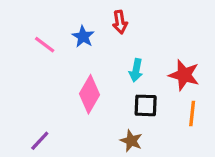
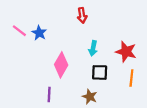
blue star: (83, 37) -> (39, 33), moved
pink line: (45, 45) -> (19, 31), moved
purple line: (40, 141) -> (49, 94), moved, turned -40

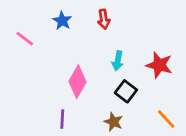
blue star: (39, 33) -> (62, 21), moved
black square: (100, 72) -> (126, 91), turned 35
orange line: (131, 78) -> (166, 119), moved, turned -49

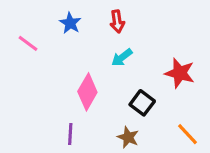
cyan arrow: (118, 61) -> (122, 57), moved, turned 42

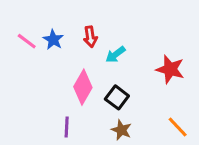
red arrow: (117, 22) -> (90, 37), moved
blue star: (70, 23) -> (53, 40), moved
black square: (142, 103) -> (117, 97), moved

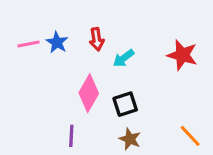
pink line: (27, 41) -> (29, 44), turned -48
red star: (170, 69) -> (182, 55), moved
black square: (117, 97) -> (125, 104), turned 35

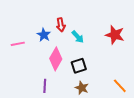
blue star: (57, 42) -> (44, 35), moved
pink line: (29, 44) -> (18, 44), moved
cyan arrow: (124, 58) -> (78, 37), turned -96

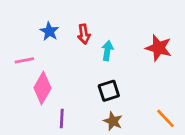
blue star: (44, 35) -> (49, 31), moved
cyan arrow: (78, 37) -> (107, 51), turned -128
pink diamond: (56, 59) -> (42, 88), moved

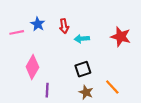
cyan arrow: (107, 51) -> (82, 39), turned -104
pink line: (24, 60) -> (17, 32), moved
orange line: (165, 118) -> (112, 87), moved

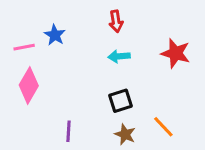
red arrow: (64, 26) -> (116, 21), moved
pink diamond: (32, 67) -> (29, 85), moved

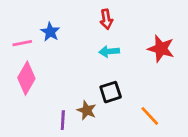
brown star: (125, 134) -> (87, 110), moved

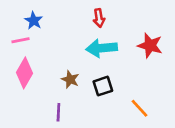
blue star: (50, 32) -> (34, 21), moved
cyan arrow: (109, 51) -> (102, 48), size x1.6
brown star: (87, 110) -> (70, 79), moved

